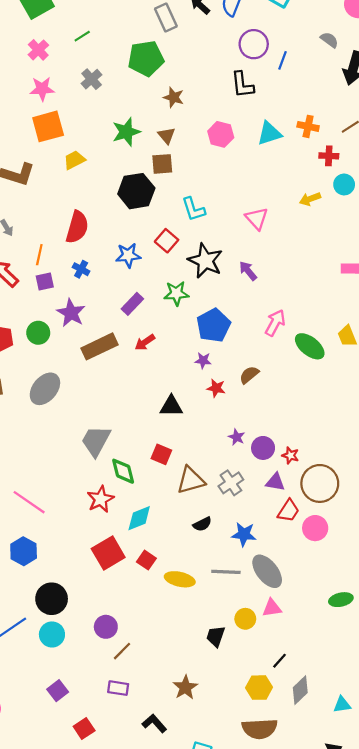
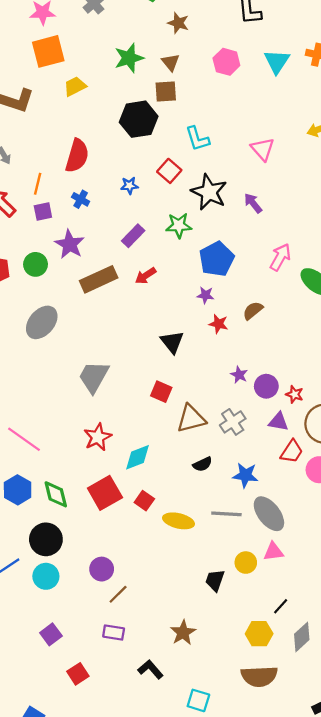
cyan triangle: (269, 133) -> (277, 61), turned -40
blue star: (128, 255) -> (129, 186), size x0.7
black triangle: (171, 406) -> (172, 342), turned 50
green diamond: (123, 471) -> (56, 494), moved

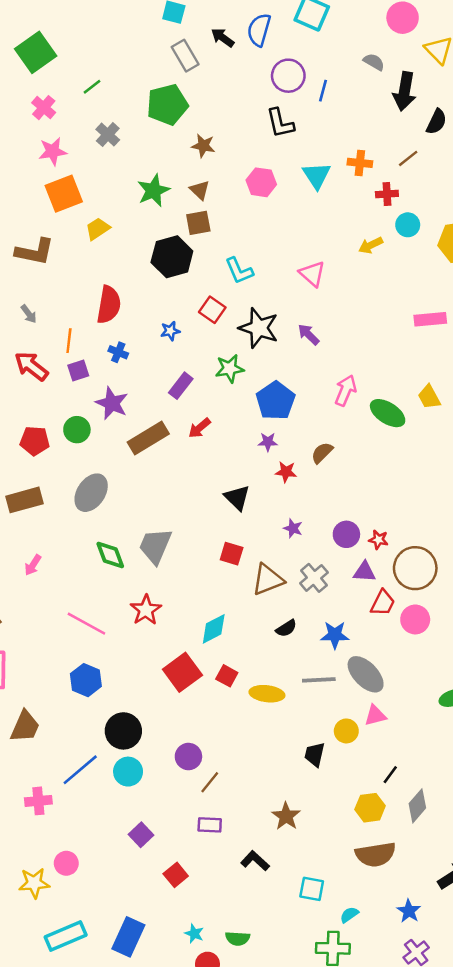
purple star: (239, 375) -> (293, 528), moved
red star: (98, 437) -> (146, 610), moved
green diamond: (56, 494) -> (110, 555), moved

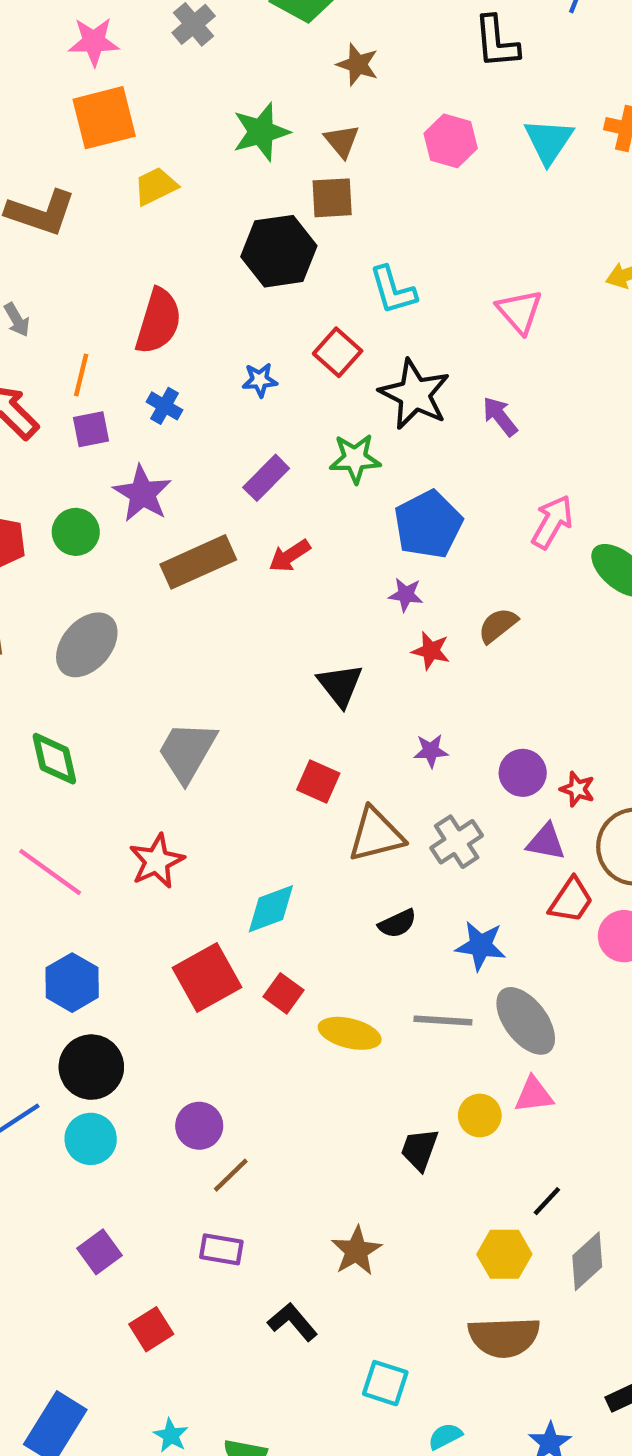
purple star: (293, 528) -> (431, 751), turned -30
green diamond: (110, 555) -> (54, 759), moved
blue hexagon: (86, 680) -> (72, 983), moved

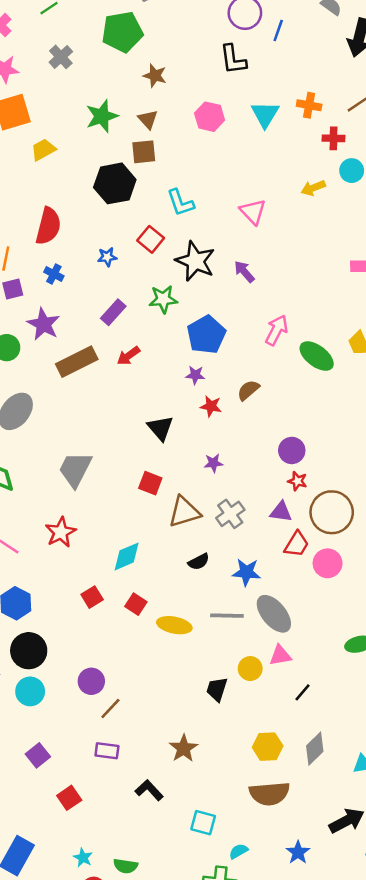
purple circle: (523, 773) -> (292, 450), moved
red square: (207, 978) -> (92, 597), size x0.6
black line: (547, 1201) -> (302, 692), moved

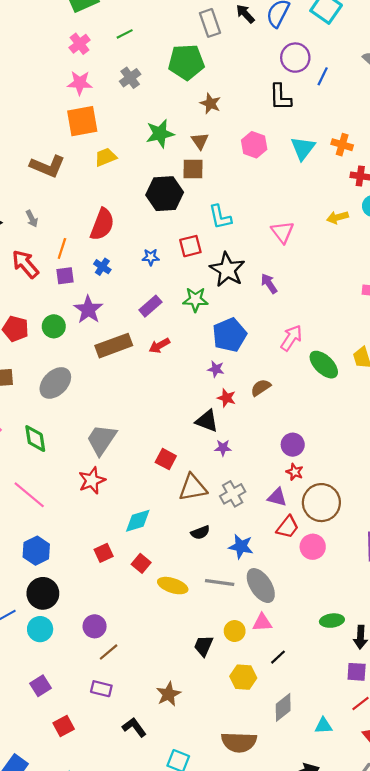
red square: (151, 239) -> (190, 246), turned 30
black triangle: (160, 428) -> (207, 421), moved, turned -35
red star: (61, 532) -> (92, 480), moved
yellow hexagon: (268, 747) -> (243, 677), moved

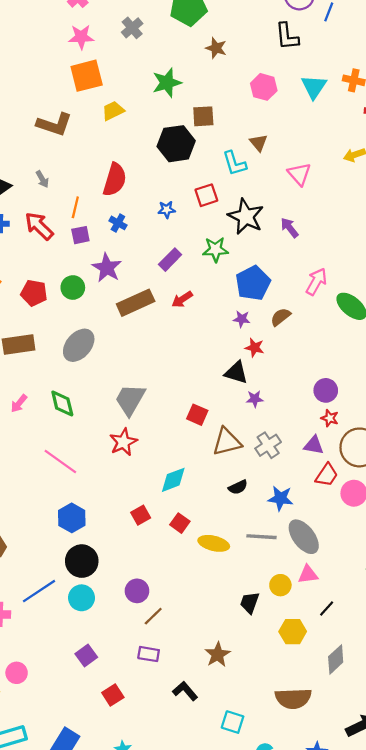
brown triangle: (200, 141) -> (258, 143), moved
brown semicircle: (261, 388) -> (281, 317), moved

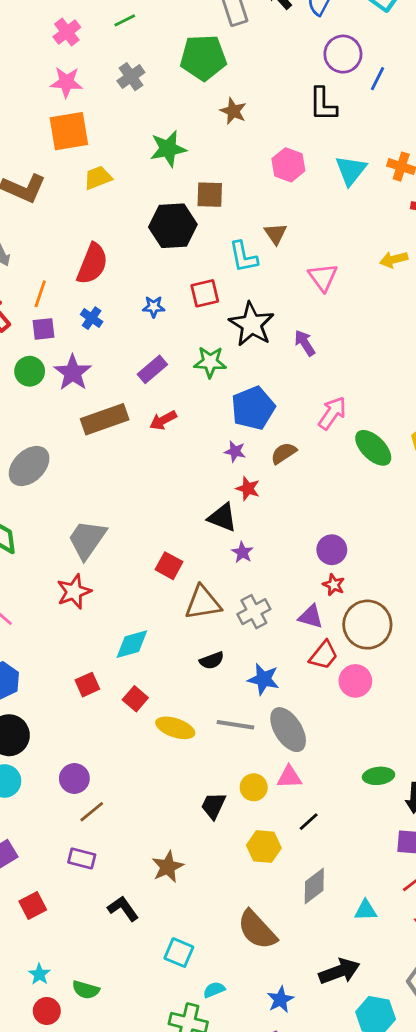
green circle: (73, 288) -> (30, 371), moved
purple star: (255, 399) -> (242, 552), turned 30
brown semicircle: (293, 698) -> (257, 930), turned 45

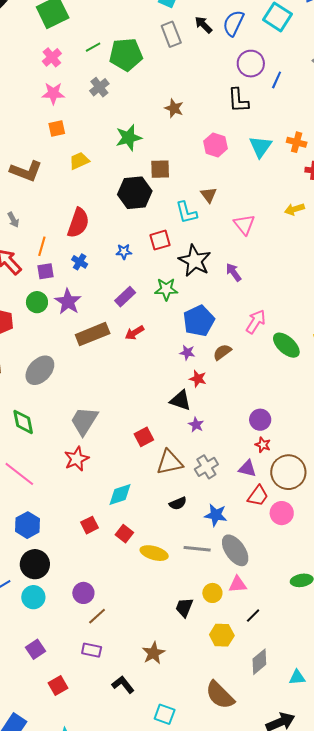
green pentagon: (203, 58) -> (126, 55), moved
orange square: (69, 131) -> (57, 128), size x0.6
red square: (169, 566) -> (144, 437), turned 36

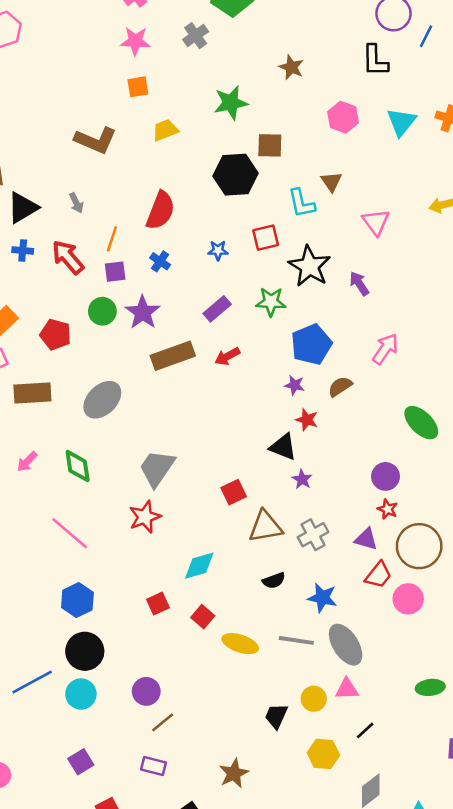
green ellipse: (286, 345) -> (421, 423), moved

